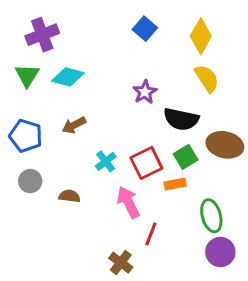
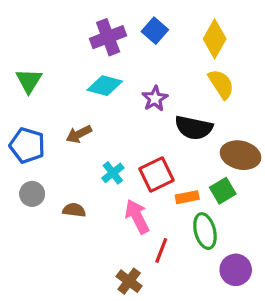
purple cross: (42, 35) -> (108, 37), moved
cyan diamond: (68, 77) -> (105, 86), moved
green square: (186, 157) -> (223, 191), moved
green ellipse: (211, 216) -> (205, 231), moved

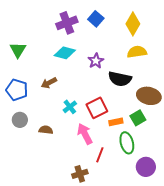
yellow semicircle: (221, 84) -> (137, 52), turned -66
brown cross: (129, 281) -> (80, 174), turned 35

